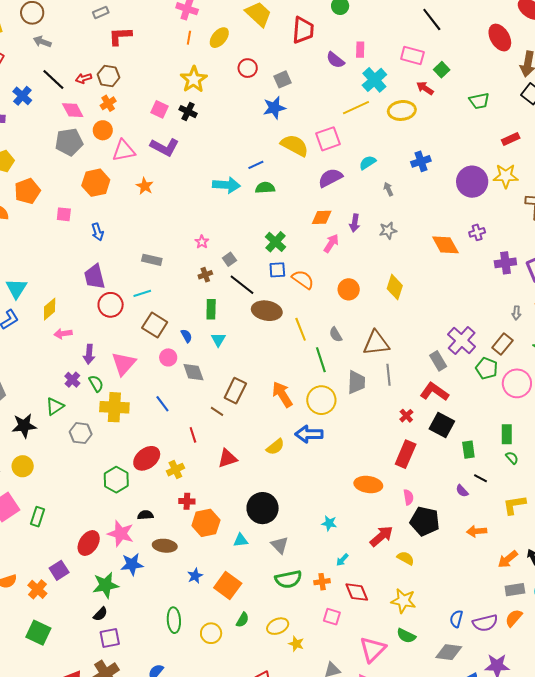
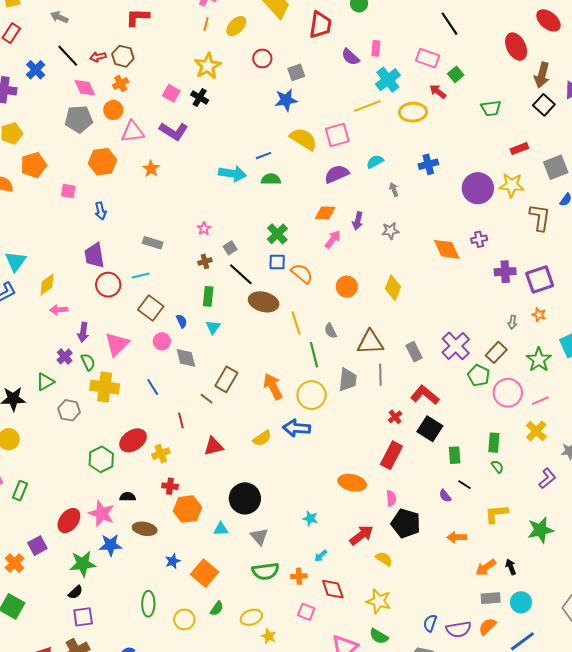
gray rectangle: (438, 361) -> (414, 352), moved

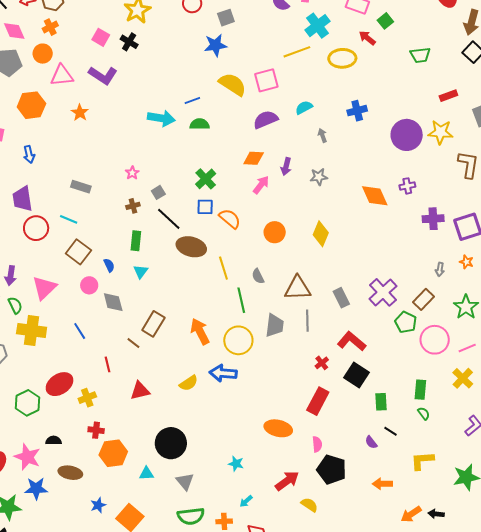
cyan line: (141, 276) -> (69, 219), turned 36
black arrow: (511, 567) -> (436, 514), turned -63

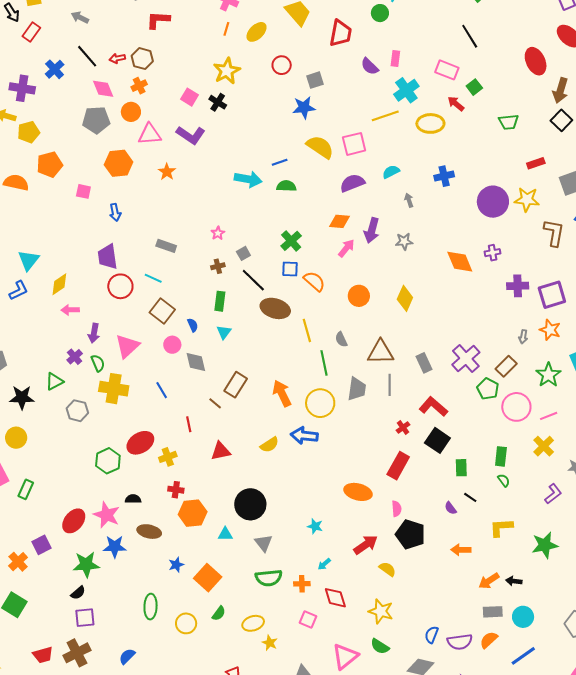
purple arrow: (286, 167) -> (372, 230), size x1.4
orange star: (466, 262) -> (550, 330), size x1.5

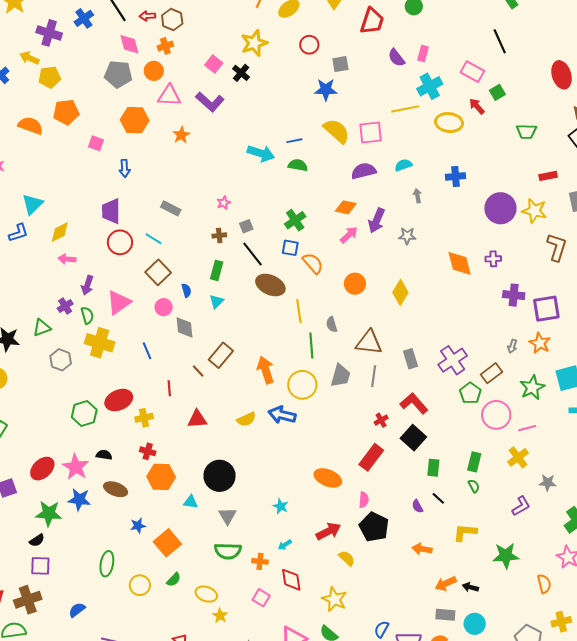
yellow ellipse: (253, 623) -> (206, 594), turned 30

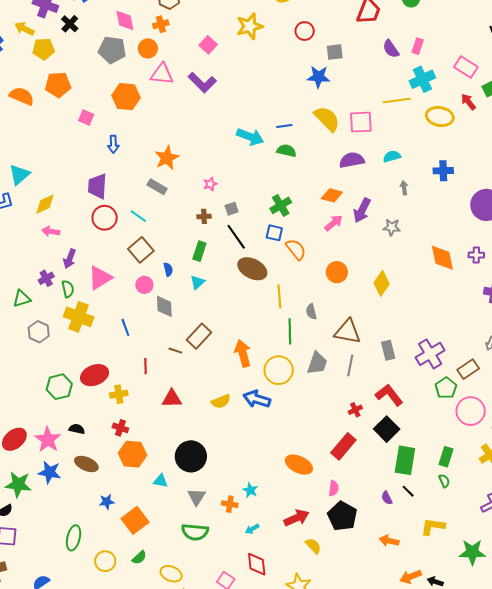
black cross: (241, 73) -> (70, 24), moved
orange star: (181, 135) -> (167, 158), moved, size x1.4
brown line: (198, 371) -> (175, 351), turned -32
green rectangle: (433, 468) -> (405, 460), size x1.6
orange cross: (260, 561) -> (230, 504), moved

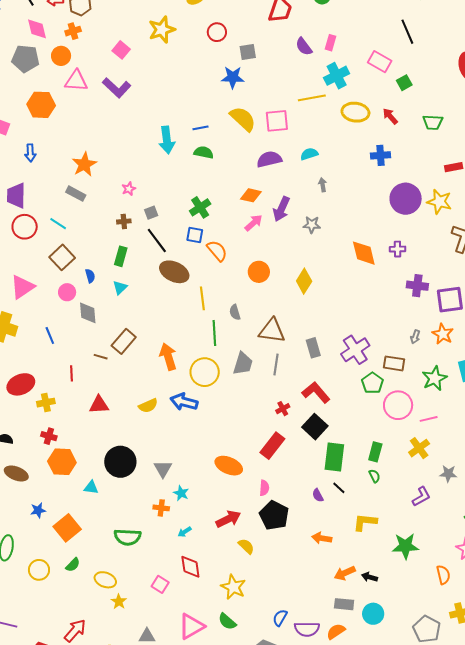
red arrow: (468, 102) -> (390, 116), moved
cyan arrow: (250, 137) -> (167, 140), turned 64
blue cross: (443, 171) -> (380, 155), moved
brown rectangle: (468, 369) -> (394, 363), turned 45
gray triangle: (197, 497) -> (163, 469), moved

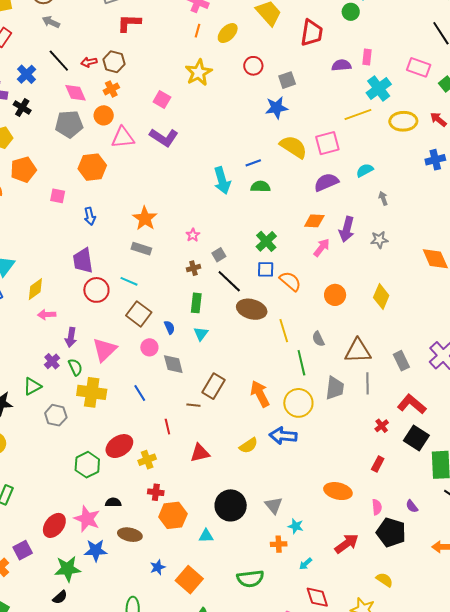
purple semicircle: (304, 47) -> (341, 65), turned 132
red rectangle: (272, 446) -> (378, 464), size x0.6
purple semicircle: (318, 495) -> (412, 506), moved
yellow semicircle: (246, 546) -> (385, 580), moved

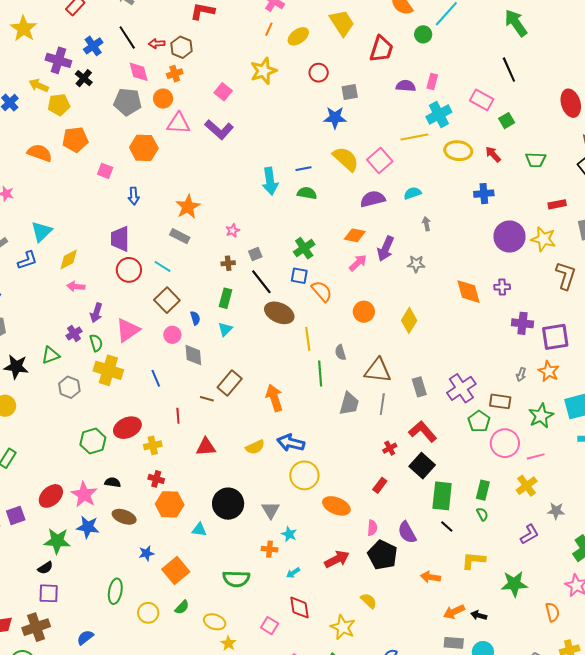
pink square: (327, 143) -> (380, 161), turned -35
yellow circle: (298, 403) -> (304, 475), moved
purple semicircle: (412, 506) -> (407, 532), size x1.6

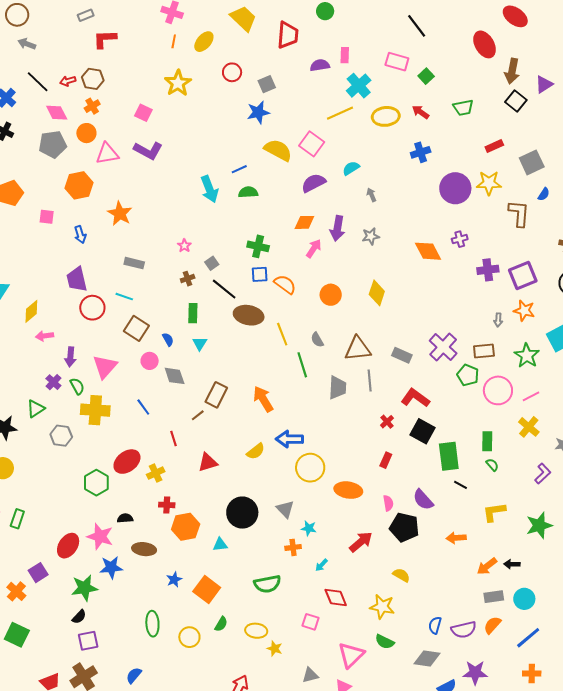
orange star: (188, 207) -> (120, 213), moved
green cross: (304, 248) -> (258, 246), turned -30
gray rectangle: (419, 387) -> (402, 355), turned -36
brown line: (207, 399) -> (198, 415), turned -40

